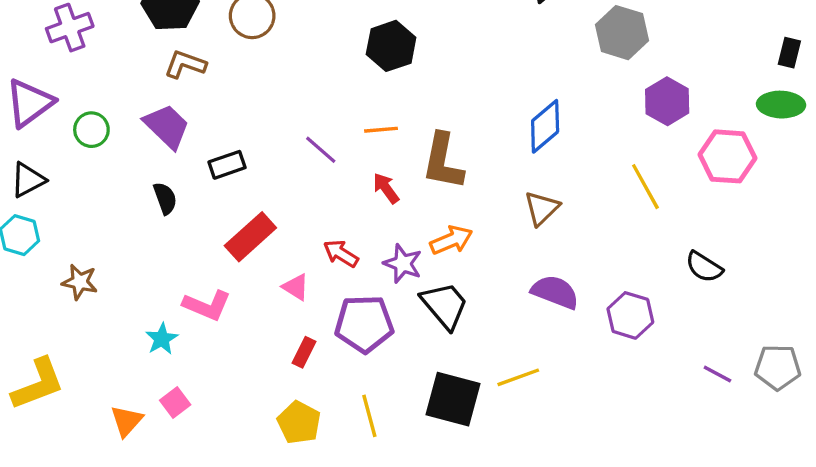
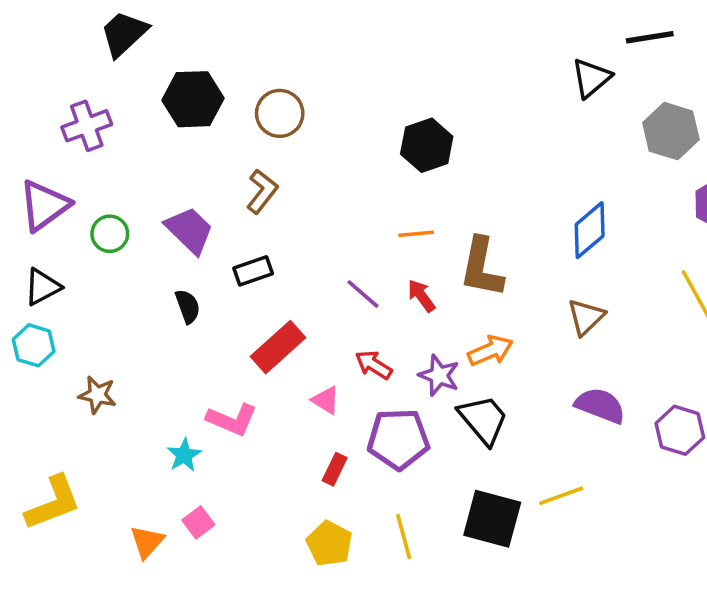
brown L-shape: (185, 64) -> (262, 191), moved, turned 108
purple line: (321, 150) -> (363, 294), moved

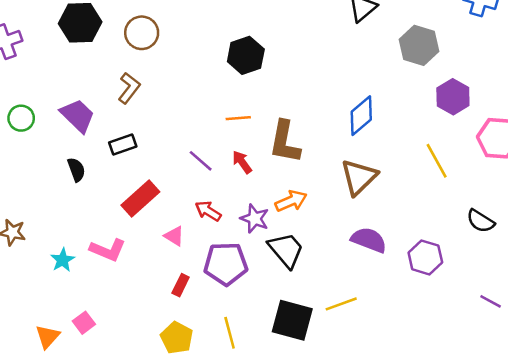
brown triangle: (586, 317) -> (359, 177), size x1.4
cyan star: (184, 455) -> (63, 260), moved

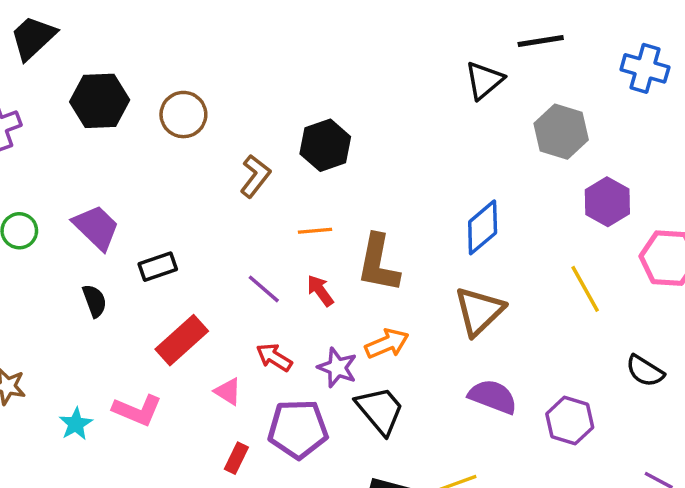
brown L-shape: (129, 88) -> (255, 176), moved

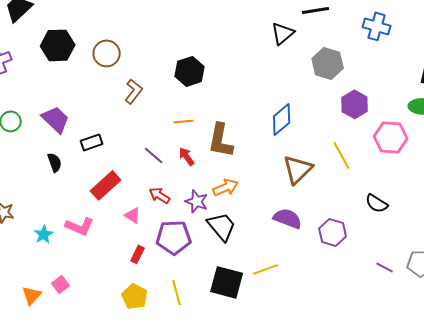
brown L-shape: (255, 176) -> (134, 91), moved
brown triangle: (479, 311) -> (298, 169), moved

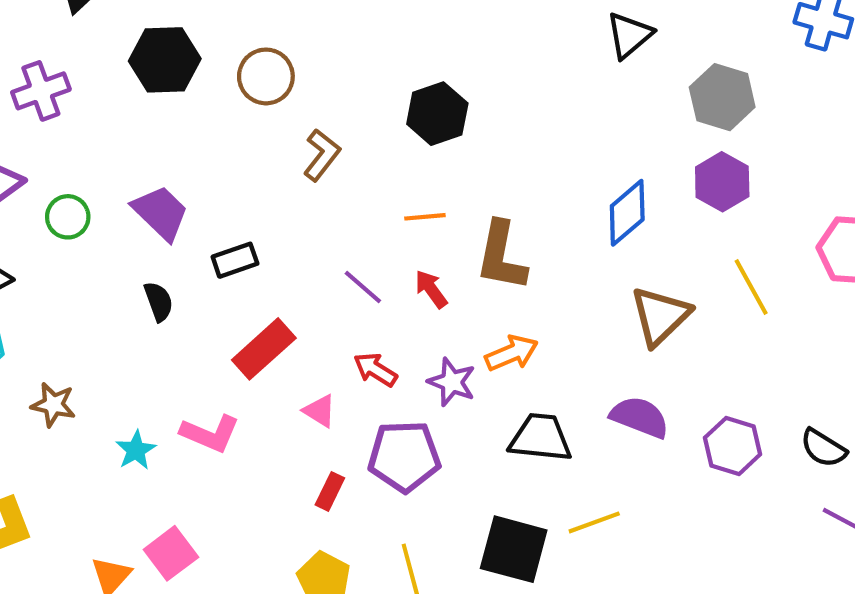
purple hexagon: (355, 104) -> (722, 182), moved
black semicircle: (377, 203) -> (823, 448), moved
black trapezoid: (222, 226) -> (541, 438), moved, turned -44
pink square: (61, 284) -> (171, 553), size x1.4

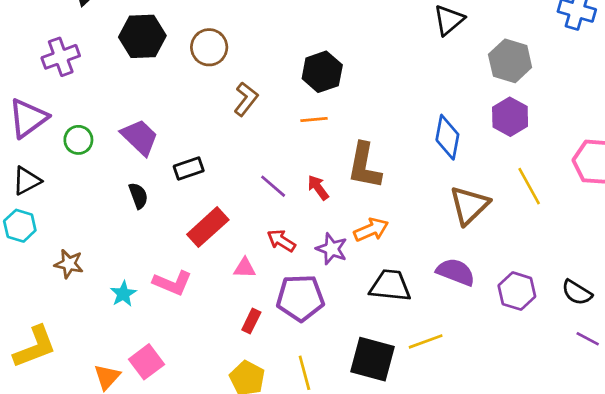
blue diamond: (627, 213) -> (447, 137), turned -39
orange line: (425, 217) -> (314, 119), moved
pink triangle: (320, 411) -> (245, 268), turned -30

